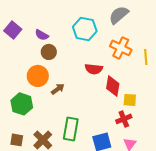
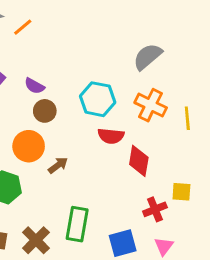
cyan hexagon: (85, 29) -> (98, 99), moved
yellow square: (130, 100) -> (181, 192), moved

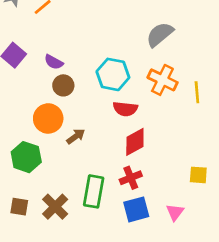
red diamond: (139, 161) -> (135, 142), moved, turned 52
yellow square: (181, 192) -> (198, 175), moved
red cross: (155, 209) -> (131, 178), moved

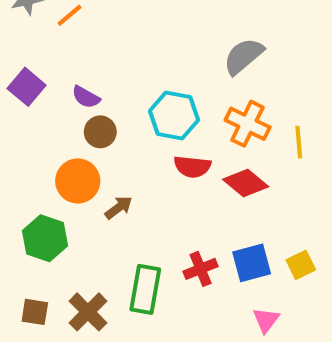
red diamond: (135, 142) -> (246, 183), moved, turned 68
yellow square: (198, 175) -> (301, 265), turned -30
blue square: (136, 209) -> (252, 263), moved

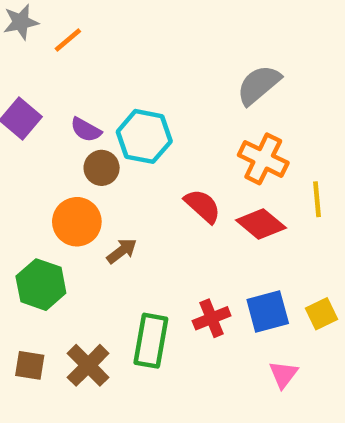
cyan hexagon: (174, 115) -> (144, 136), moved
yellow line: (299, 142) -> (317, 199), moved
red semicircle: (192, 167) -> (203, 206), turned -144

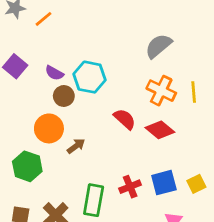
yellow line: (317, 199) -> (194, 92), moved

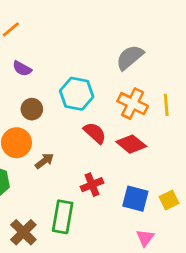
purple semicircle: (54, 73) -> (22, 69), moved
cyan hexagon: (89, 77) -> (77, 94), moved
blue square: (164, 183) -> (135, 199), turned 30
red cross: (130, 187) -> (92, 185), moved

